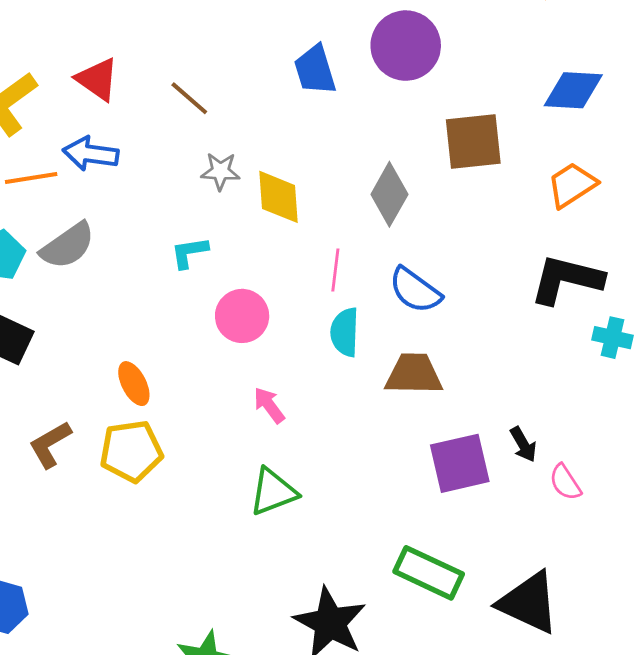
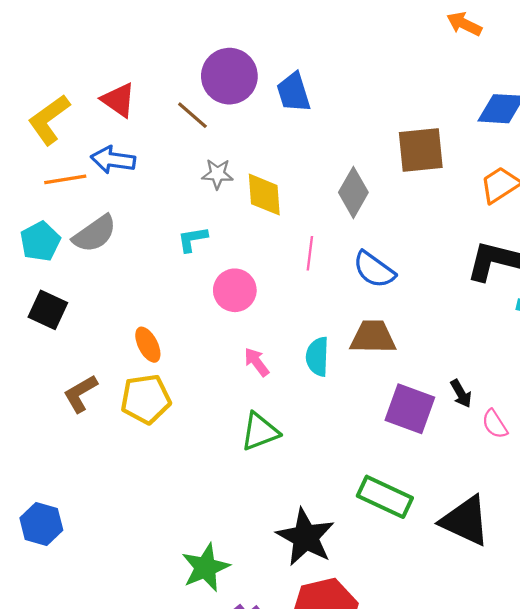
purple circle: (406, 46) -> (229, 76), moved
cyan semicircle: (345, 332) -> (317, 357), moved
purple square: (460, 463) -> (410, 409), turned 33

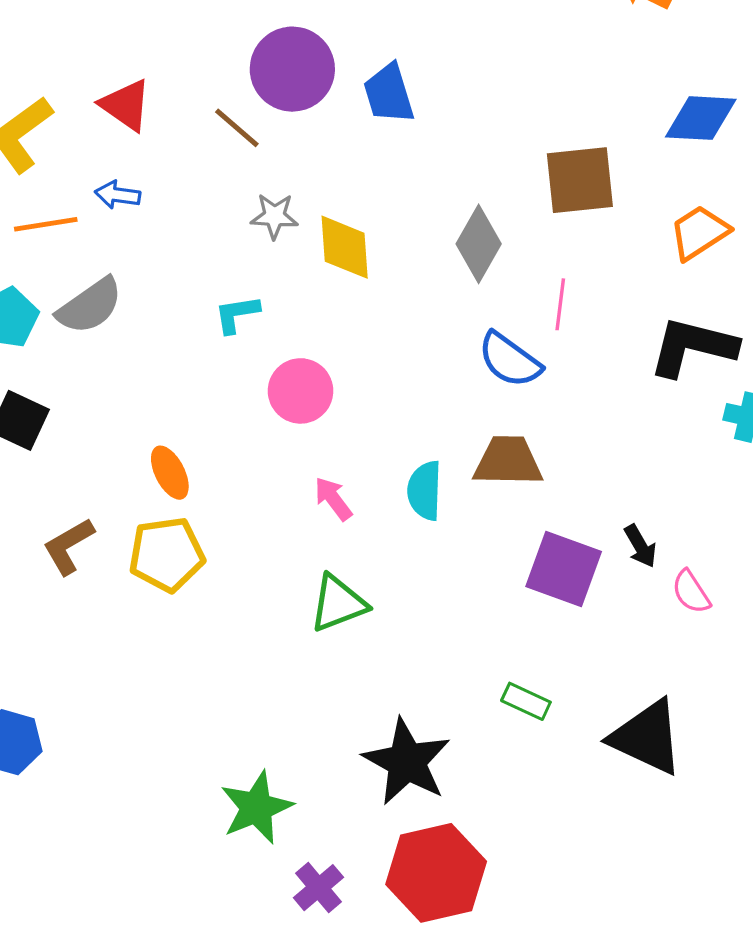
blue arrow: (113, 160) -> (118, 195), size x0.7
pink line: (310, 253) -> (560, 304), moved
green rectangle: (385, 497) -> (526, 701), size x0.6

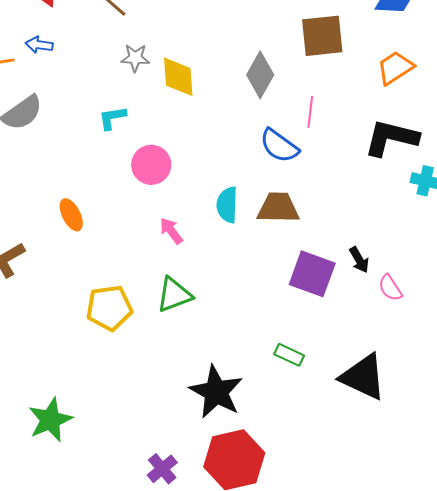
cyan semicircle: (425, 491) -> (227, 205), moved
yellow pentagon: (167, 554) -> (109, 308), moved
green star: (256, 808) -> (50, 420), moved

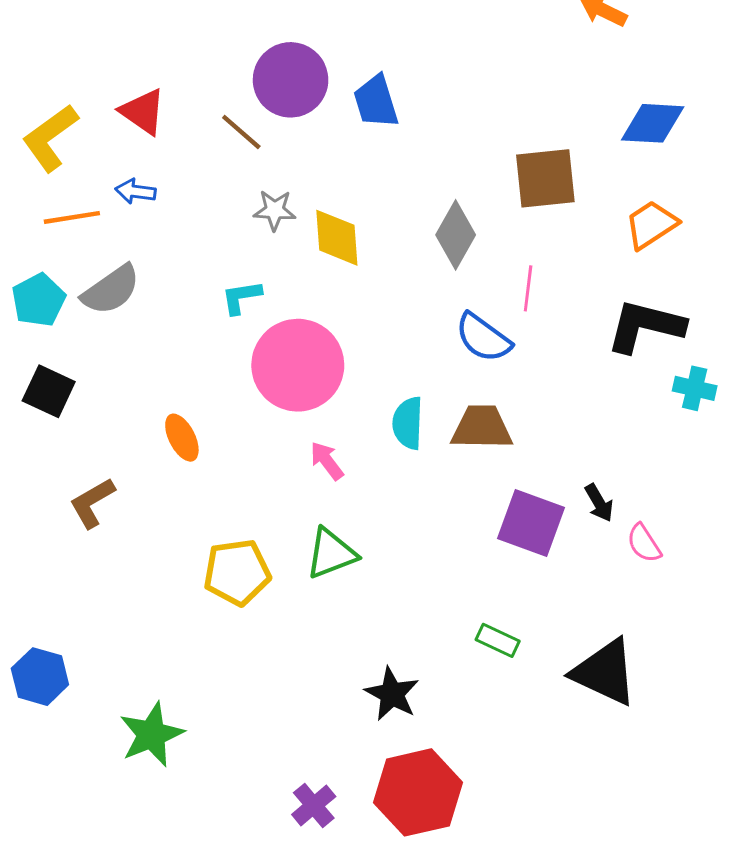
pink circle: (151, 165) -> (298, 365), size x1.6
black star: (216, 392) -> (392, 694), size x0.7

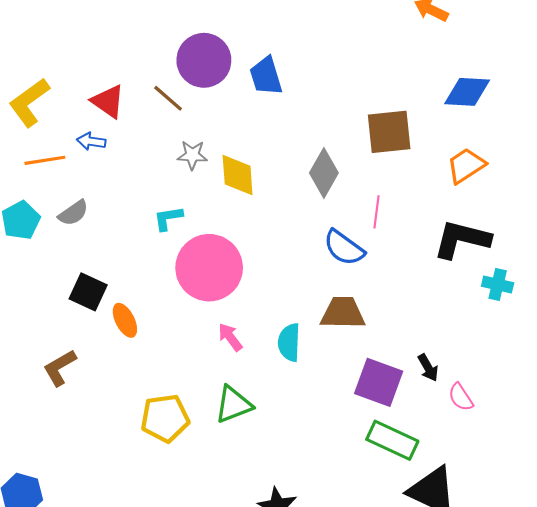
red triangle: (143, 112) -> (108, 101), moved
gray semicircle: (111, 290) -> (73, 213), size x0.7
black square: (49, 391) -> (88, 292), moved
cyan semicircle: (408, 423) -> (289, 342), moved
green rectangle: (498, 640) -> (392, 440), moved, size x1.6

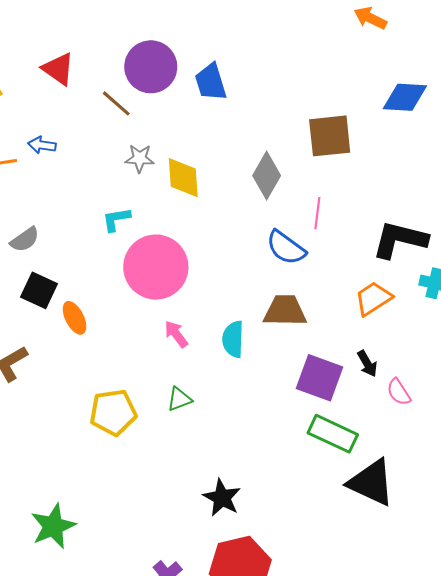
red triangle: (108, 101) -> (58, 69), moved
orange trapezoid: (466, 166) -> (373, 299), moved
gray semicircle: (73, 213) -> (25, 240), moved
green triangle: (233, 405) -> (179, 399), size x0.7

